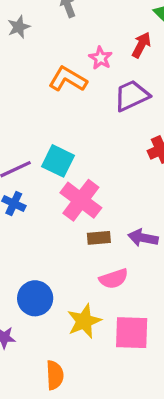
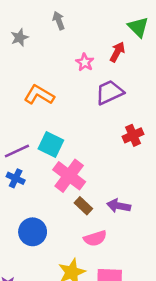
orange L-shape: (68, 79) -> (39, 95), moved
brown rectangle: (99, 238) -> (83, 206), turned 48
blue circle: (35, 298) -> (33, 232), moved

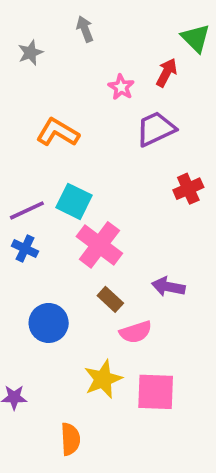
brown rectangle: (83, 206) -> (110, 299), moved

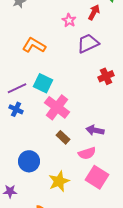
blue circle: (49, 323) -> (29, 161), moved
pink semicircle: (136, 332) -> (87, 153), moved
pink square: (156, 392) -> (97, 177), moved, turned 30

